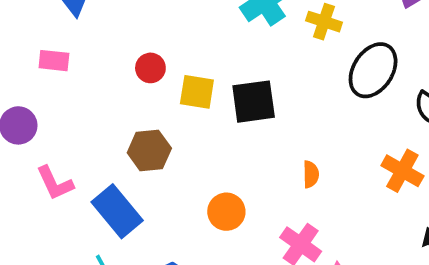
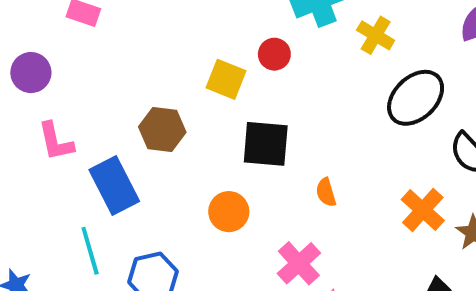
red circle: (150, 68) -> (274, 54), moved
black square: (254, 102) -> (266, 144), moved
orange semicircle: (311, 174) -> (326, 192), turned 152

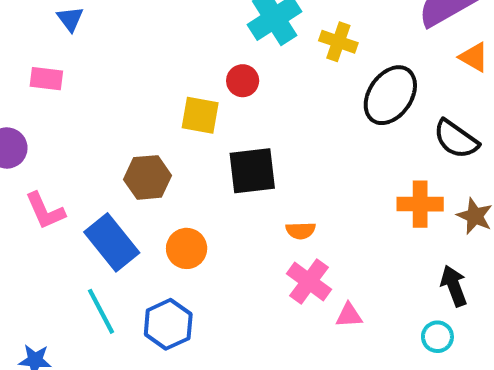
orange semicircle: (326, 192) -> (301, 231), moved, turned -64
orange cross: (423, 210) -> (420, 204), turned -30
orange circle: (229, 212) -> (187, 248), moved

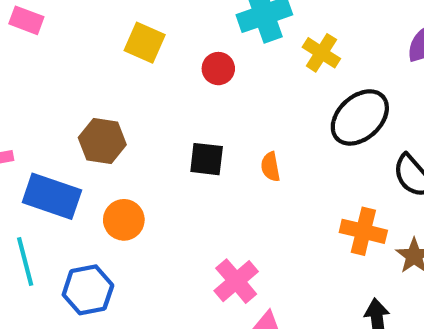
yellow square: (200, 115) -> (145, 43), moved
black square: (252, 171) -> (207, 159), size x0.7
orange semicircle: (301, 231) -> (270, 167), moved, turned 68
blue rectangle: (112, 242) -> (52, 196), turned -46

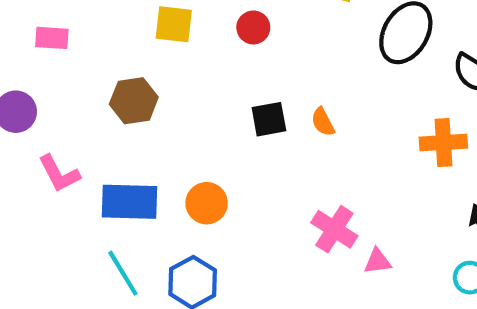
brown hexagon: (102, 141) -> (134, 101), moved
orange semicircle: (270, 167) -> (323, 122), moved

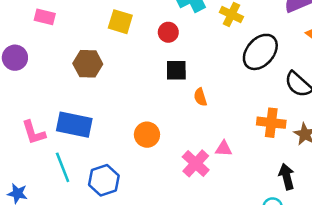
black square: (269, 119) -> (176, 70), moved
pink L-shape: (59, 174) -> (34, 133), moved
orange circle: (207, 203) -> (147, 135), moved
pink triangle: (378, 261) -> (224, 149), moved

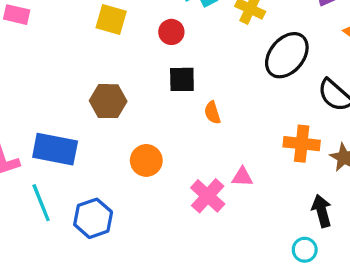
brown hexagon: (88, 64) -> (108, 101), moved

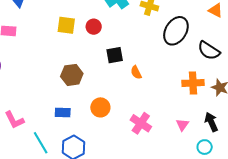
red circle: (171, 32) -> (94, 27), moved
blue rectangle: (55, 149) -> (63, 112), moved, size x0.6
pink triangle: (242, 177) -> (182, 125), moved, turned -48

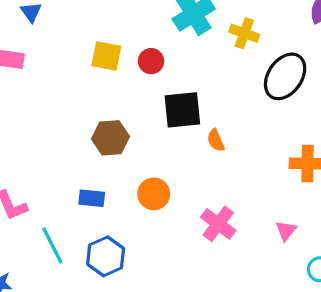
black square: (115, 55) -> (182, 110), size x1.4

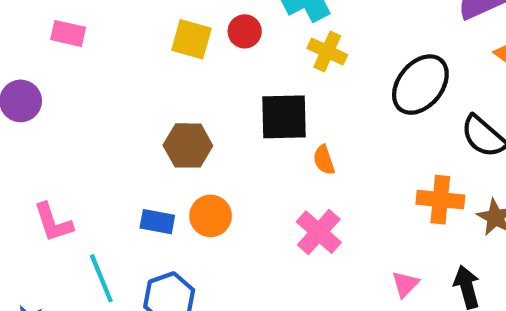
yellow cross: (244, 33) -> (327, 52), moved
red circle: (151, 61) -> (245, 31), moved
orange circle: (154, 194) -> (211, 216), moved
pink cross: (218, 224) -> (319, 232), moved

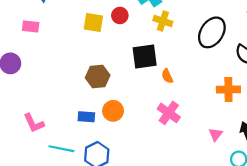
cyan line: (101, 278) -> (61, 149), turned -50

